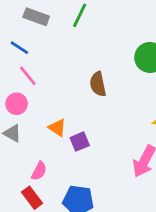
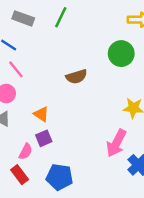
brown semicircle: (98, 84) -> (76, 77), turned -95
purple square: (80, 142) -> (44, 138), moved

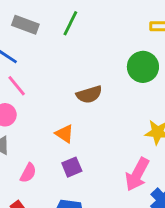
orange triangle: (41, 114) -> (65, 134), moved
purple square: (44, 138) -> (72, 167), moved
pink semicircle: (26, 152) -> (28, 173), moved

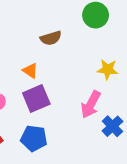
purple square: (72, 167) -> (36, 98), size x1.6

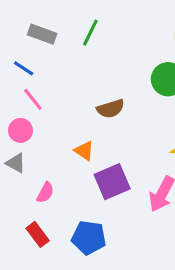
purple square: (36, 98) -> (112, 182), moved

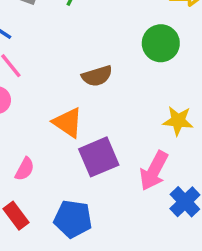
orange triangle: (84, 151) -> (68, 123), size x1.4

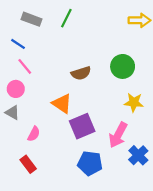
green circle: (161, 43) -> (123, 66), moved
blue pentagon: (73, 219) -> (90, 163), moved

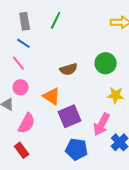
gray rectangle: (31, 19) -> (25, 21), turned 60
blue line: (18, 44) -> (24, 43), moved
pink circle: (16, 89) -> (21, 87), moved
pink semicircle: (34, 134) -> (27, 123), size x1.5

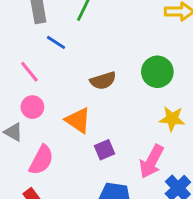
blue line: (24, 43) -> (56, 42), moved
purple square: (70, 116) -> (104, 150), size x0.6

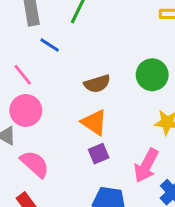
pink circle: (32, 107) -> (26, 110), size x1.4
orange triangle: (78, 120) -> (94, 122), moved
pink semicircle: (41, 160) -> (35, 164), turned -76

